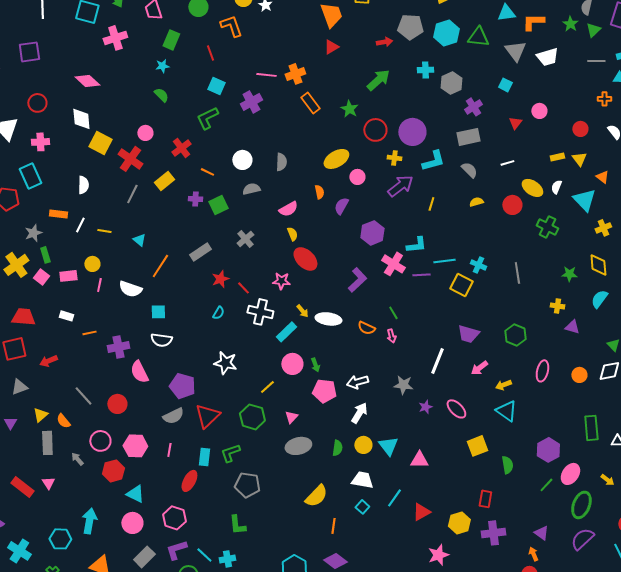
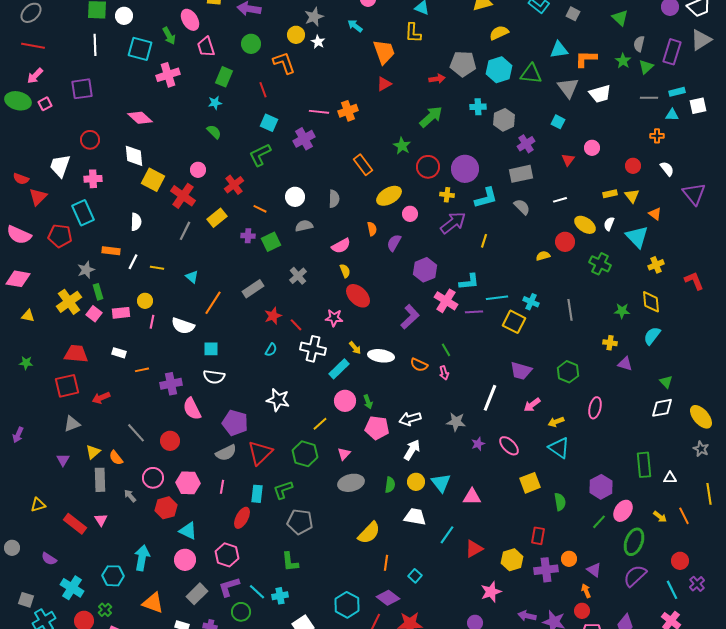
orange rectangle: (310, 103) -> (363, 165), moved
yellow semicircle: (476, 202) -> (543, 256), moved
orange circle: (579, 375) -> (569, 559), moved
cyan square: (362, 507) -> (415, 576), moved

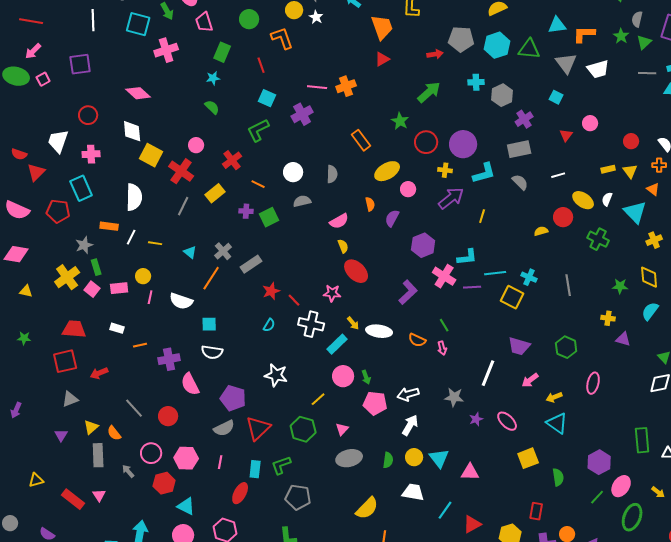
orange cross: (657, 136) -> (659, 165), moved
white semicircle: (136, 222) -> (134, 197), size x1.5
gray cross: (298, 276) -> (223, 251), moved

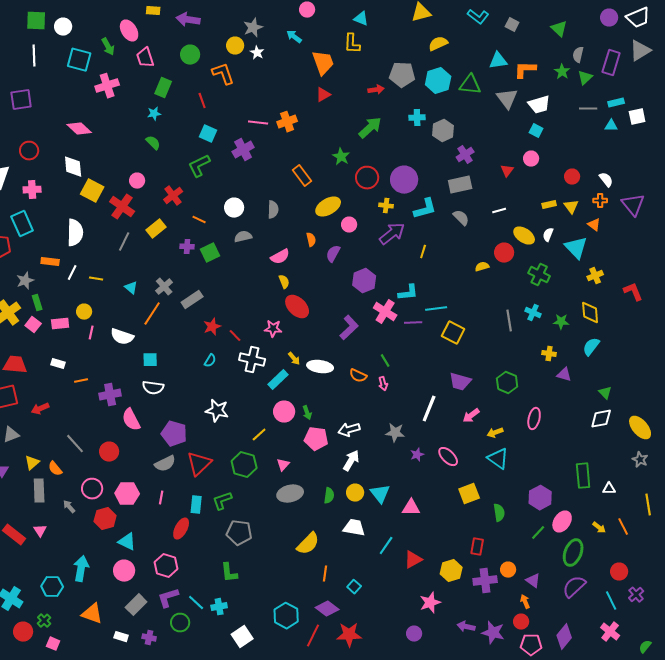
cyan square: (556, 97) -> (536, 131), moved
cyan cross: (529, 277) -> (533, 313), moved

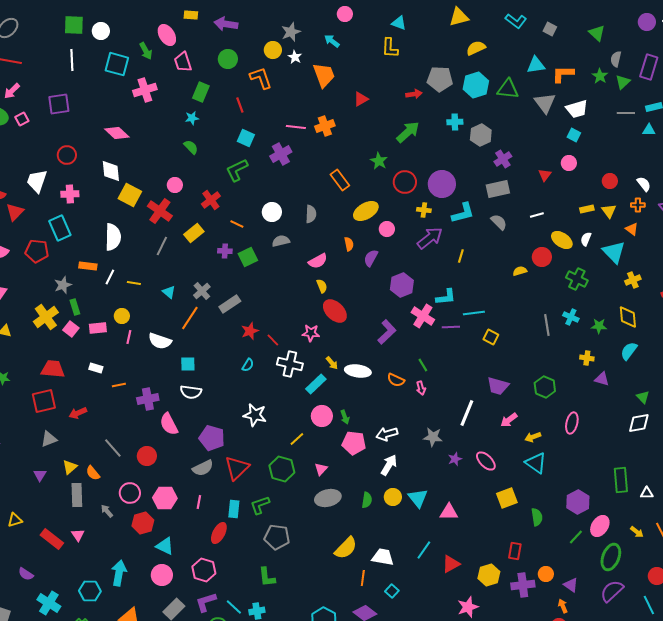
orange trapezoid: (323, 63) -> (324, 75), moved
yellow square: (453, 333) -> (491, 337), size x0.7
white trapezoid: (354, 528) -> (383, 557), moved

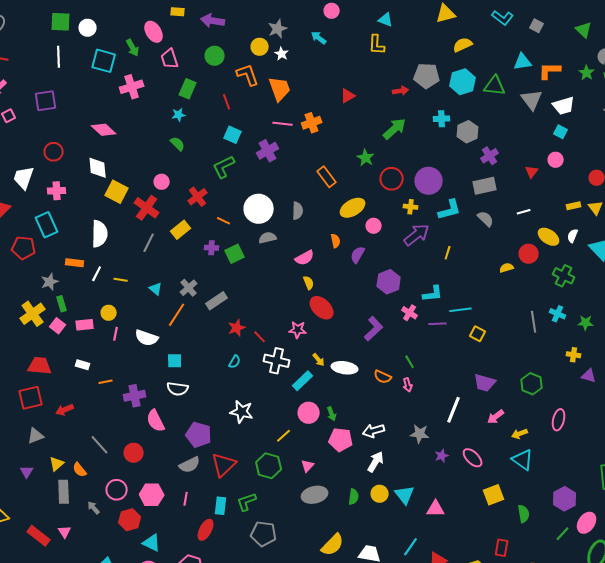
orange trapezoid: (324, 75) -> (280, 89), moved
white circle: (272, 212) -> (259, 209), size x1.5
pink cross: (423, 316) -> (410, 313), size x0.7

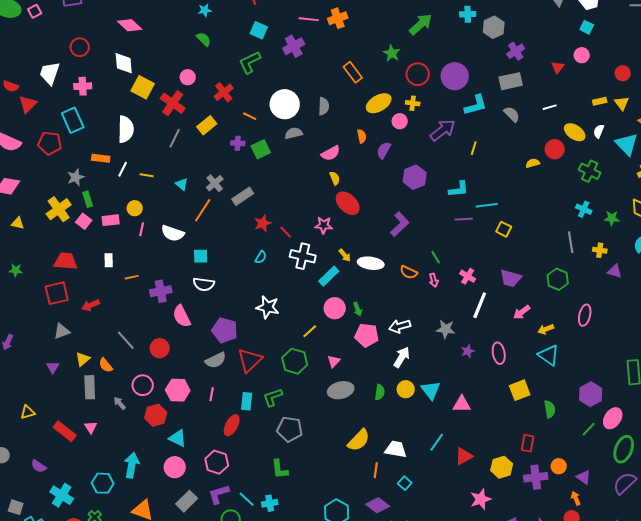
yellow cross: (411, 207) -> (413, 103), moved
pink cross: (410, 313) -> (468, 276), moved
gray line: (534, 322) -> (571, 242), moved
white rectangle: (83, 365) -> (109, 260), turned 72
pink ellipse: (473, 458) -> (499, 353), turned 35

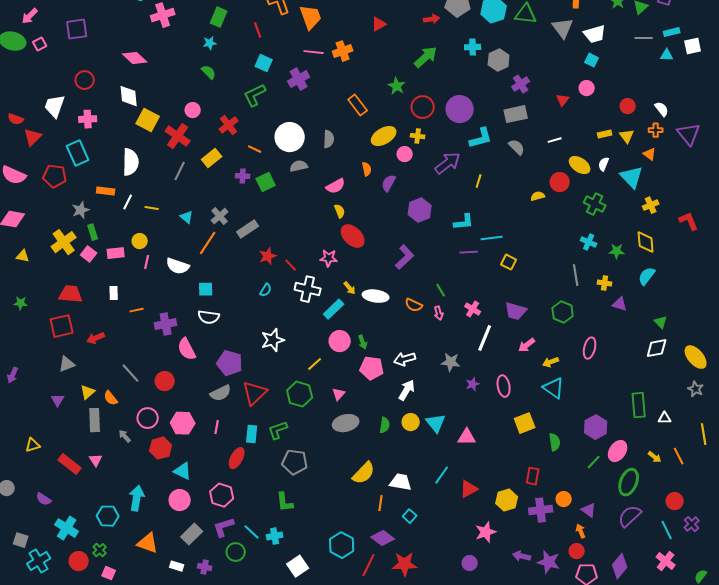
white star: (268, 307) -> (273, 340), turned -30

